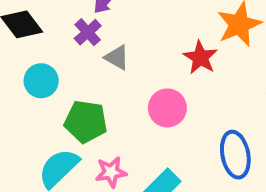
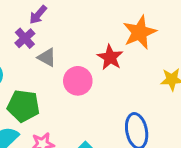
pink circle: (167, 108) -> (78, 81), moved

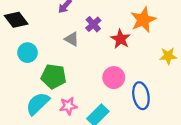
purple cross: (25, 38) -> (93, 24), moved
pink circle: (78, 81) -> (114, 78), moved

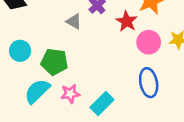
cyan circle: (27, 53) -> (20, 51), moved
pink circle: (114, 78) -> (149, 42), moved

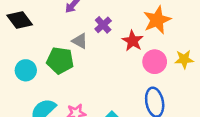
green pentagon: (54, 62) -> (60, 60), moved

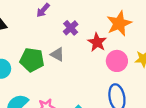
gray triangle: (80, 41) -> (57, 54), moved

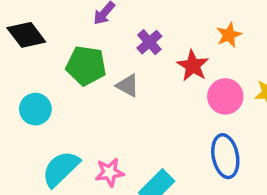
orange star: (119, 23) -> (229, 35), size x0.6
green pentagon: (32, 60) -> (86, 66), moved

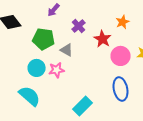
cyan circle: (35, 109) -> (37, 68), moved
cyan semicircle: (61, 169) -> (30, 96), turned 85
pink star: (110, 172) -> (57, 70), moved

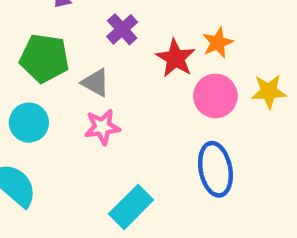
orange star: (123, 22) -> (218, 43), moved
pink star: (57, 70) -> (102, 127), moved

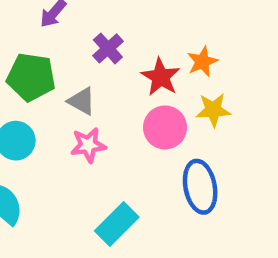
yellow star: (269, 92) -> (213, 110), moved
pink circle: (215, 96) -> (165, 127), moved

